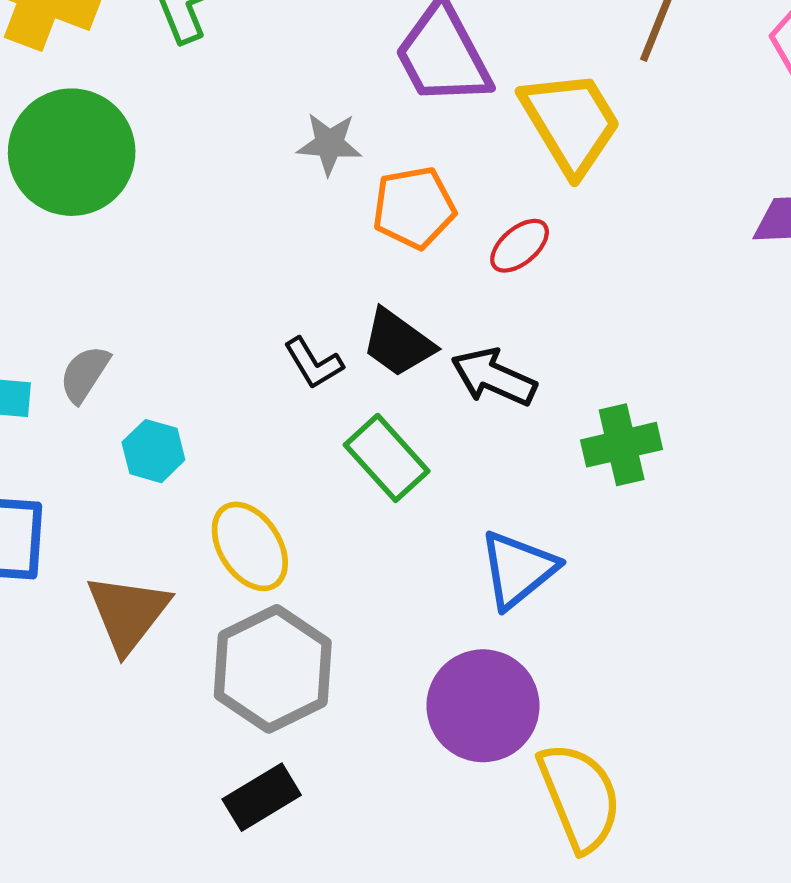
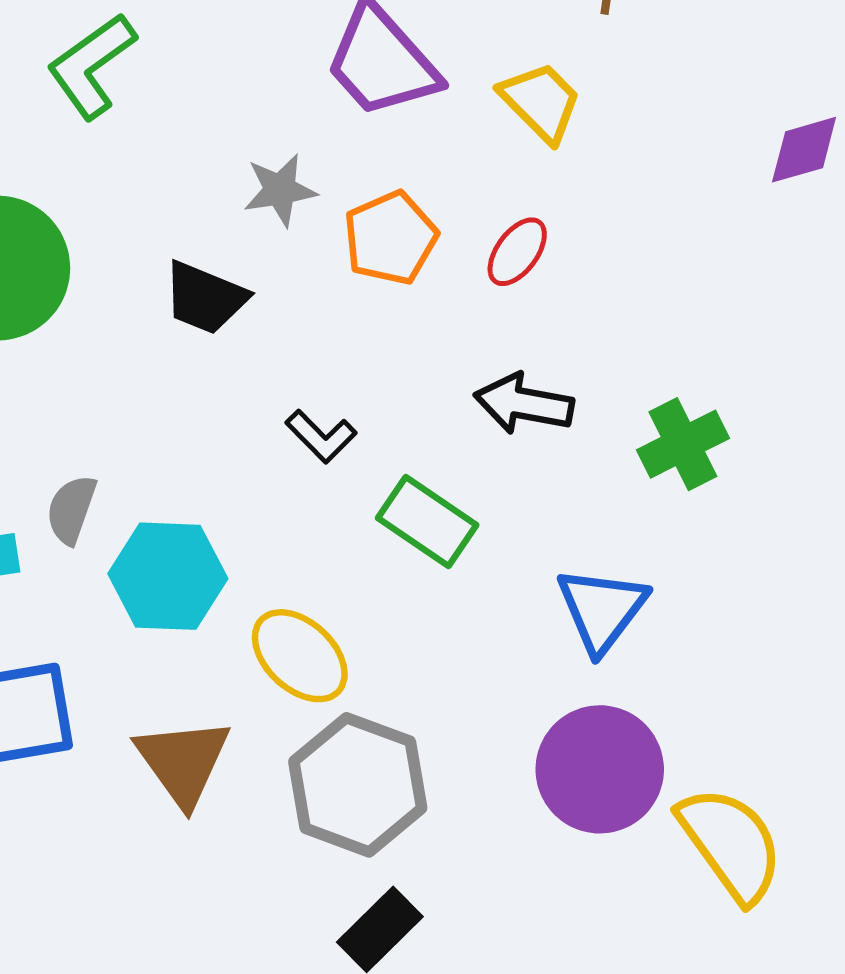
yellow trapezoid: (571, 122) -> (541, 102), size x0.7
black trapezoid: (398, 343) -> (205, 298), moved
cyan hexagon: (153, 451) -> (168, 576), size x1.6

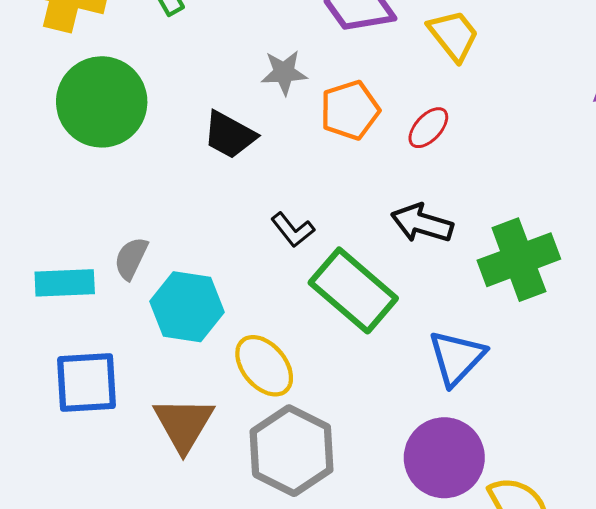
green cross: (683, 444) -> (519, 260), size x1.4
green rectangle: (427, 522) -> (353, 290), size x1.4

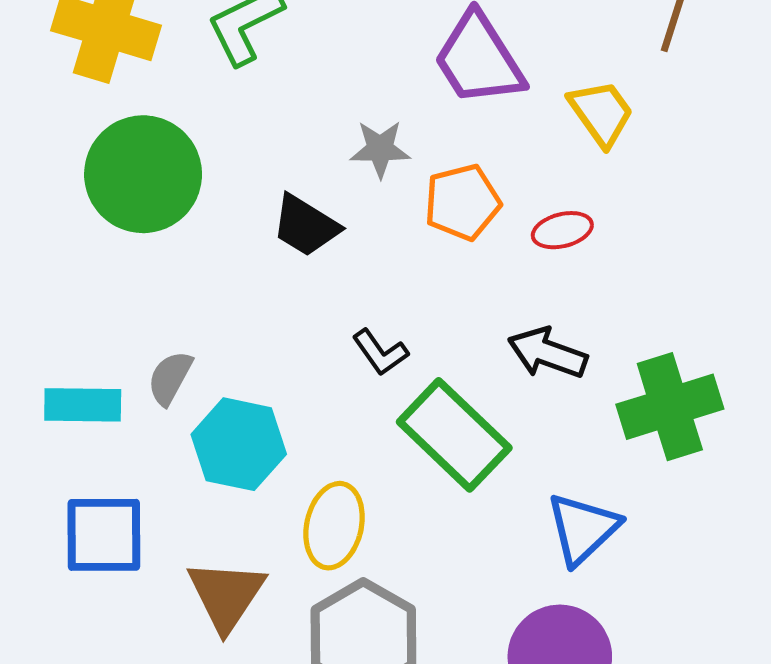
red ellipse: (428, 128) -> (562, 230), turned 30
yellow ellipse: (264, 366) -> (334, 526), turned 50

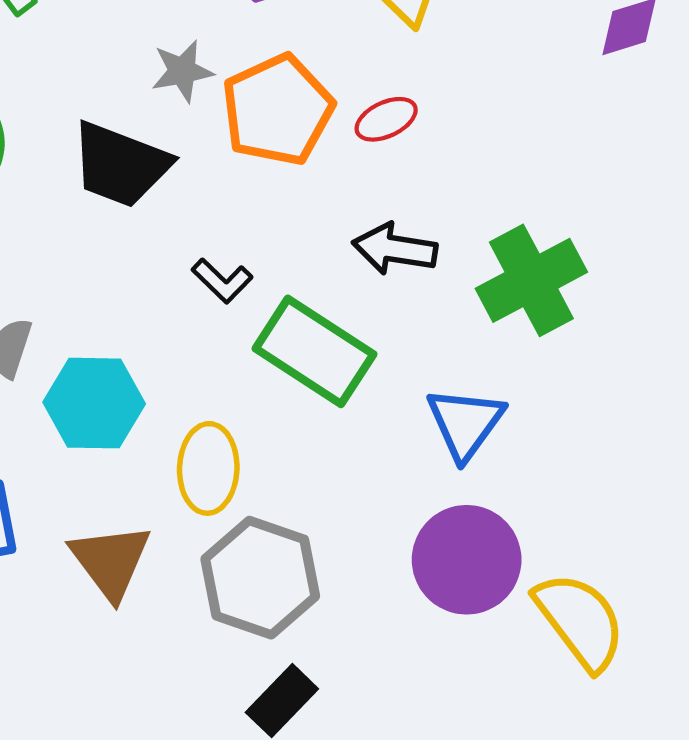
orange pentagon: (462, 202) -> (278, 110), size x1.4
black trapezoid: (306, 226) -> (120, 165), size x1.4

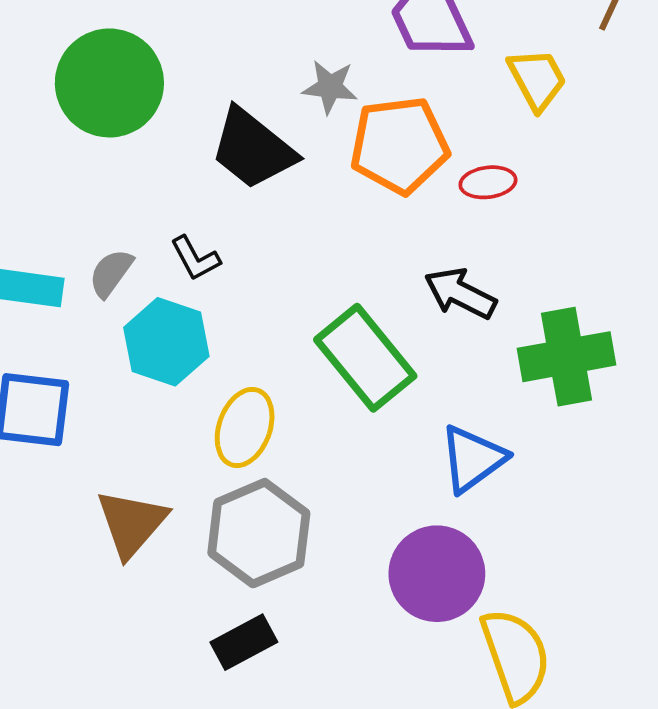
black L-shape: (222, 281) -> (195, 258), moved
brown triangle: (111, 561) -> (132, 523), moved

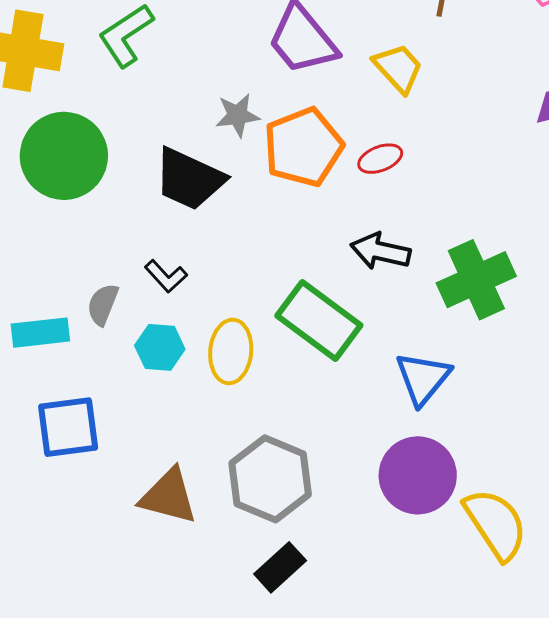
cyan hexagon: (166, 342) -> (160, 347), size x0.7
yellow ellipse: (245, 427) -> (231, 351), moved
brown triangle: (132, 523) -> (168, 496), turned -42

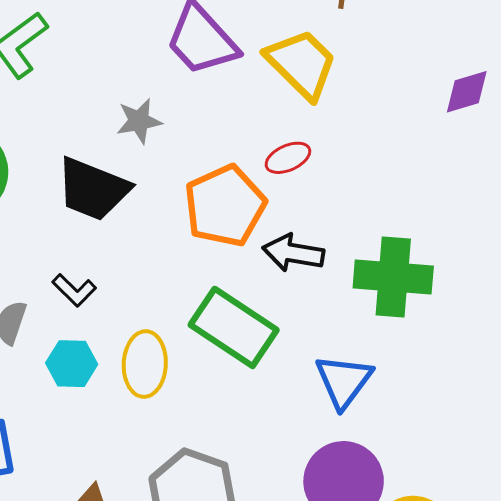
yellow trapezoid: (398, 68) -> (302, 64), size x1.4
orange pentagon: (303, 147) -> (225, 206), moved
green cross: (476, 280) -> (393, 277), turned 32

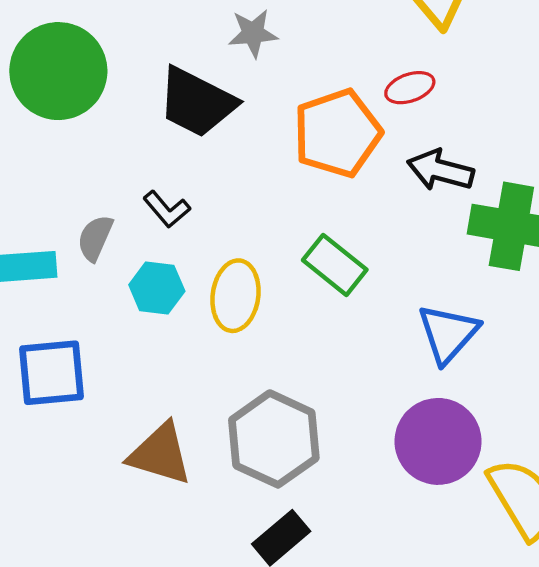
black arrow: (293, 253) -> (440, 170), moved
green rectangle: (234, 327) -> (335, 265), size x0.7

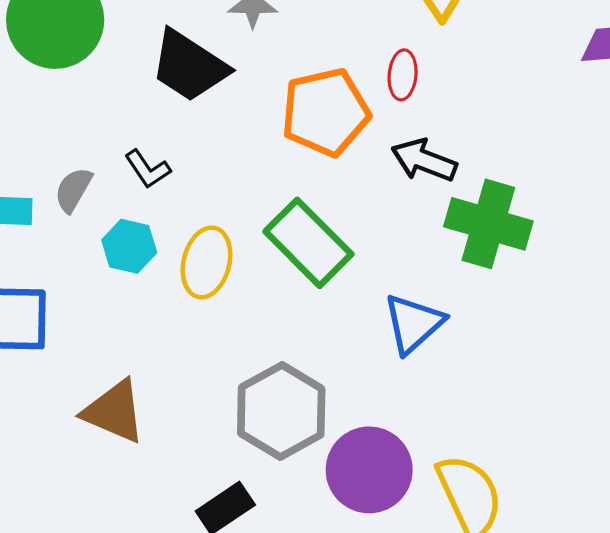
red ellipse: (410, 88) -> (403, 75), turned -72
green rectangle: (335, 265) -> (308, 243), size x1.4
gray hexagon: (274, 439) -> (281, 411), moved
purple circle: (438, 441) -> (369, 470), moved

